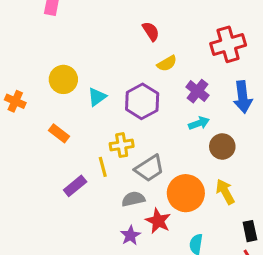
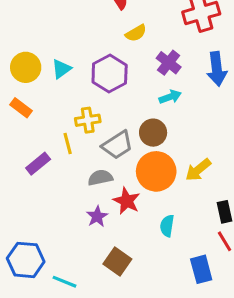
yellow circle: (63, 79) -> (26, 67), moved
brown circle: (222, 146) -> (153, 133), moved
yellow arrow: (225, 192) -> (198, 170), turned -100

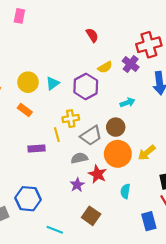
yellow semicircle: (136, 33) -> (105, 67), moved
purple cross: (169, 63) -> (131, 64), moved
purple rectangle: (38, 164) -> (37, 148), turned 35
blue hexagon: (26, 260) -> (28, 199), moved

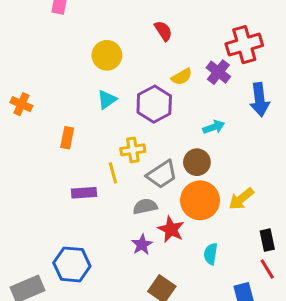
yellow circle: (28, 82) -> (107, 55), moved
orange rectangle: (25, 110) -> (67, 138), turned 64

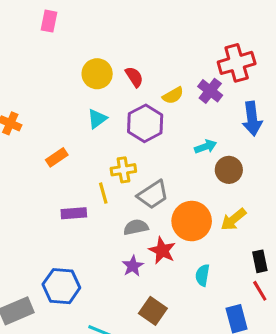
red semicircle: (163, 31) -> (134, 77), moved
orange rectangle: (67, 138) -> (57, 157), turned 45
brown circle: (197, 162) -> (229, 170), moved

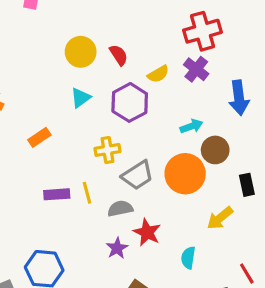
red cross: (237, 63) -> (202, 31), moved
yellow line: (103, 193) -> (87, 193), moved
yellow arrow: (233, 219) -> (220, 218), moved
orange circle: (192, 221) -> (185, 174), moved
black rectangle: (260, 261) -> (247, 185), moved

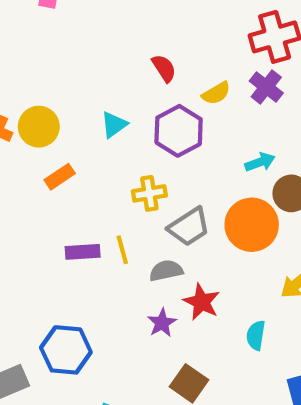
yellow circle: (81, 52) -> (39, 127), moved

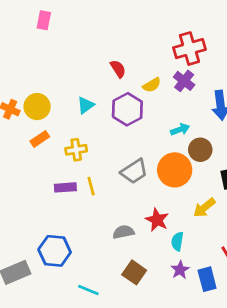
orange rectangle: (60, 177) -> (40, 139), moved
yellow cross: (149, 193) -> (76, 150), moved
gray semicircle: (166, 271) -> (123, 232), moved
red star: (202, 302) -> (157, 220), moved
purple star: (162, 323) -> (180, 270), moved

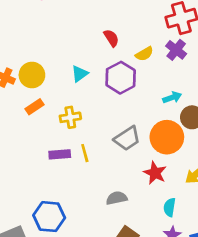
red star: (157, 220) -> (155, 173), moved

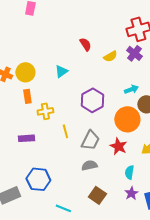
purple hexagon: (121, 78) -> (92, 100), moved
orange rectangle: (35, 107) -> (27, 96), turned -64
yellow cross: (70, 117) -> (45, 111), moved
gray trapezoid: (127, 138) -> (90, 140), moved, turned -30
purple rectangle: (60, 154) -> (26, 138), moved

